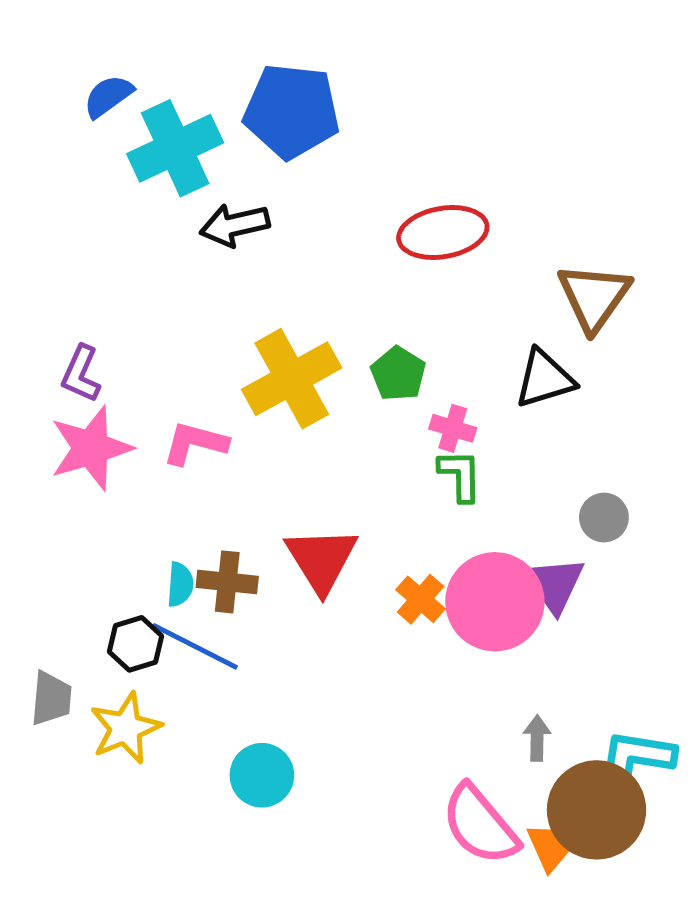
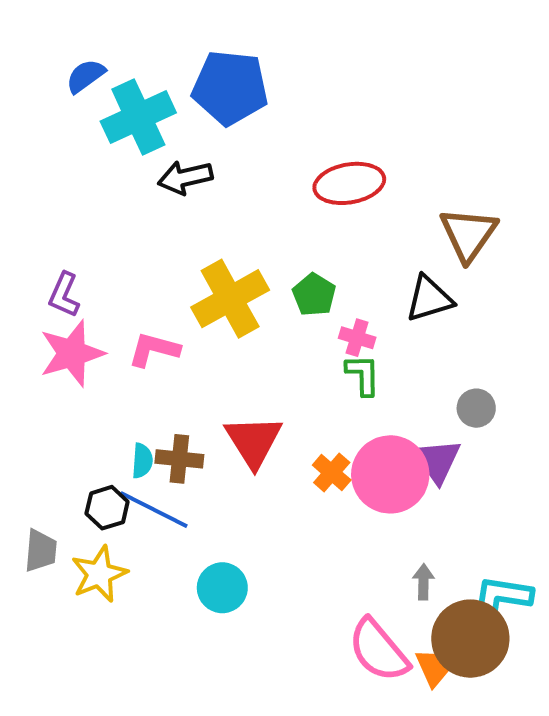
cyan circle: (262, 775) -> (222, 588), moved

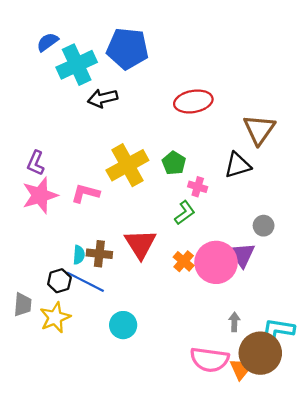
green L-shape: (363, 375) -> (185, 213), moved, turned 55
pink semicircle: (379, 650) -> (210, 360), turned -42

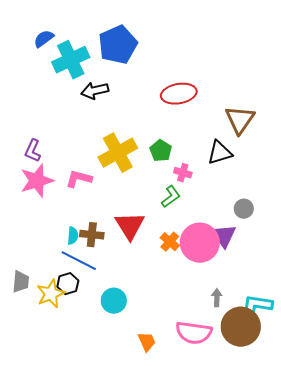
blue pentagon: (127, 49) -> (118, 45), turned -30
black hexagon: (59, 281) -> (68, 284), moved
orange trapezoid: (240, 369) -> (147, 342), moved

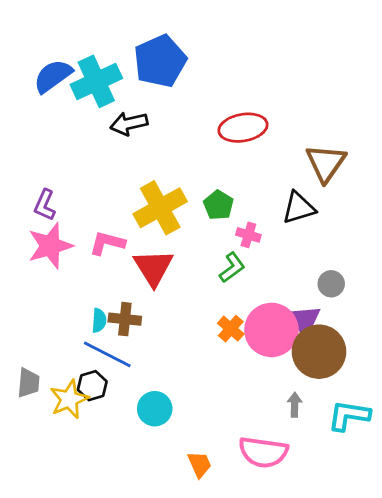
blue semicircle: (44, 39) -> (53, 76), moved, size x1.4
red triangle: (130, 226) -> (153, 267), moved
brown circle: (241, 327) -> (319, 352), moved

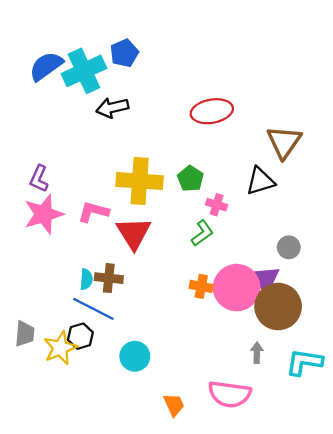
blue pentagon: (160, 61) -> (124, 53), moved, size x0.6
yellow cross: (160, 208) -> (140, 181), turned 33
orange cross: (231, 329) -> (201, 286), turned -30

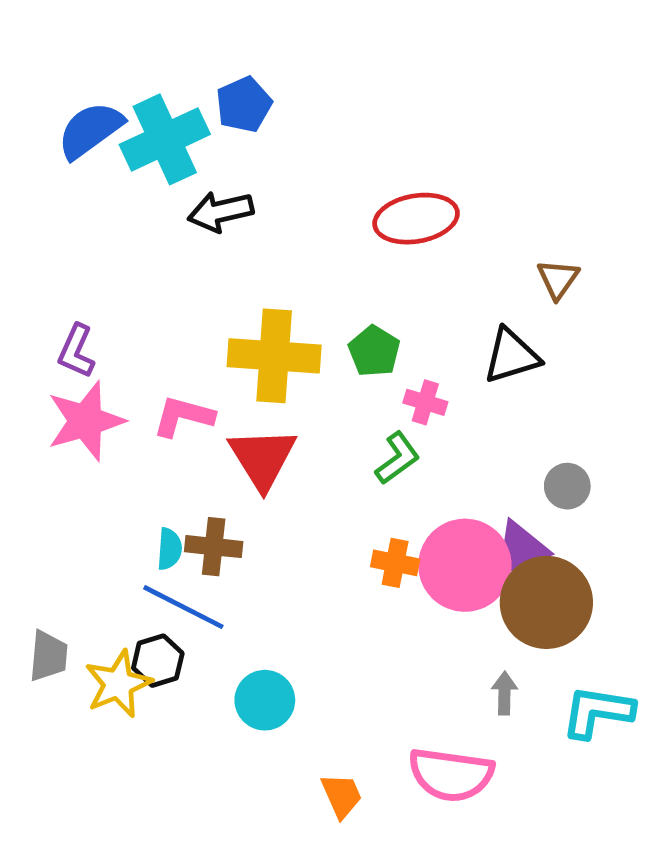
brown triangle: (284, 142) -> (558, 279), size x0.6
purple triangle: (265, 279) -> (521, 549), turned 44

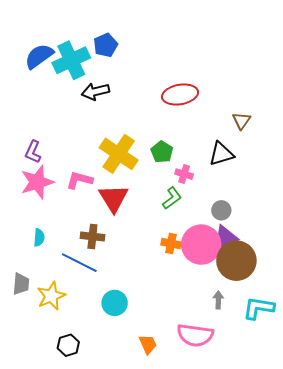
yellow cross: (274, 356) -> (119, 154), turned 30
gray circle: (567, 486) -> (221, 210), moved
cyan semicircle: (169, 549) -> (39, 237), moved
black hexagon: (158, 661) -> (68, 345), moved

